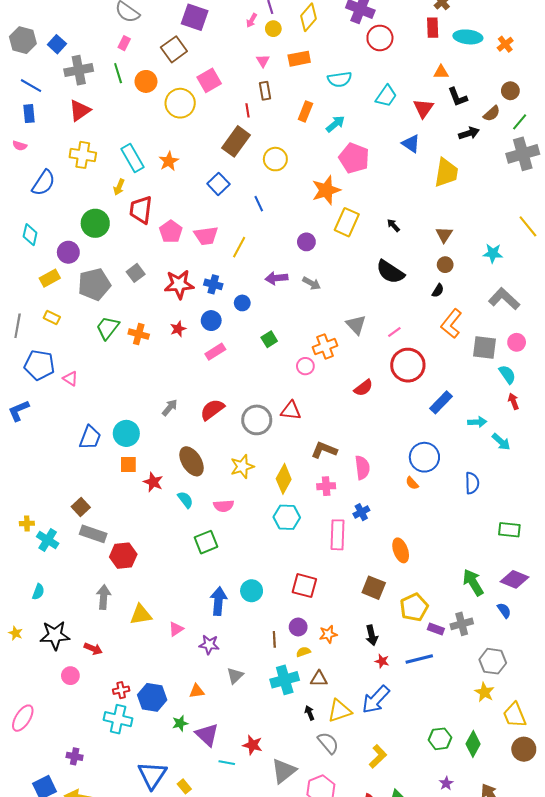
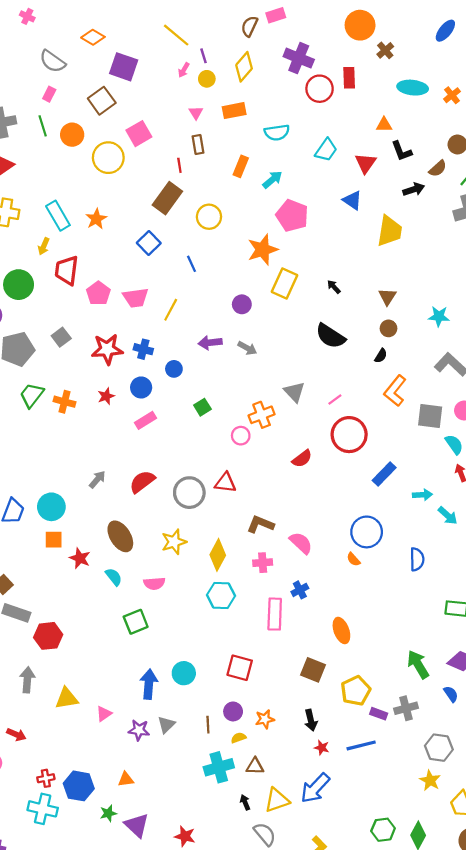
red rectangle: (433, 28) -> (349, 78), moved
pink semicircle: (362, 468) -> (301, 543), turned -40
gray triangle: (235, 676) -> (166, 725), moved

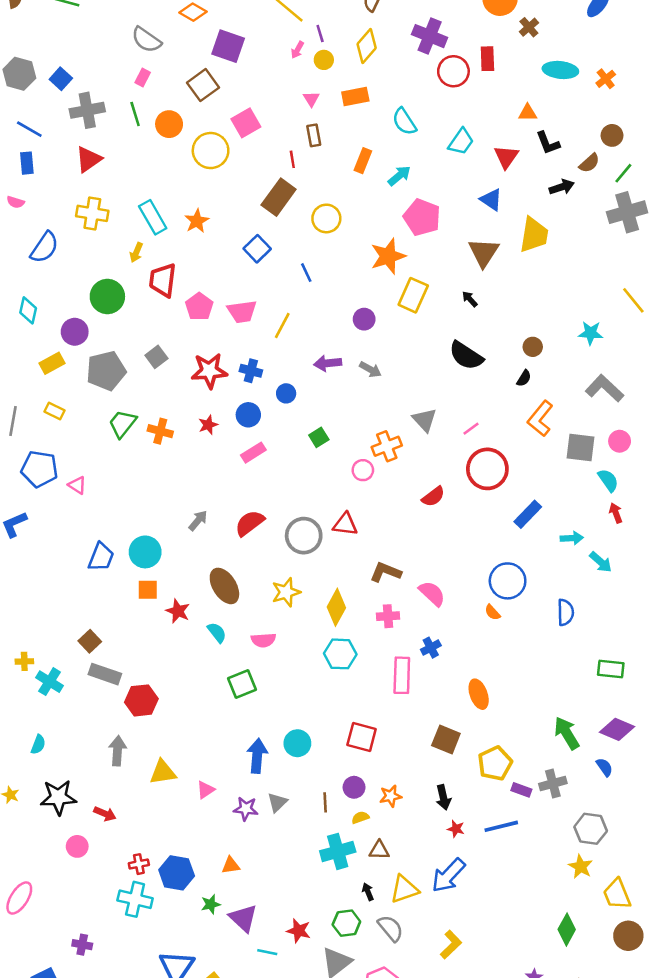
cyan semicircle: (277, 132) -> (404, 122), turned 65
brown triangle: (387, 297) -> (484, 252), moved, size x1.5
green hexagon: (383, 830) -> (346, 923), moved

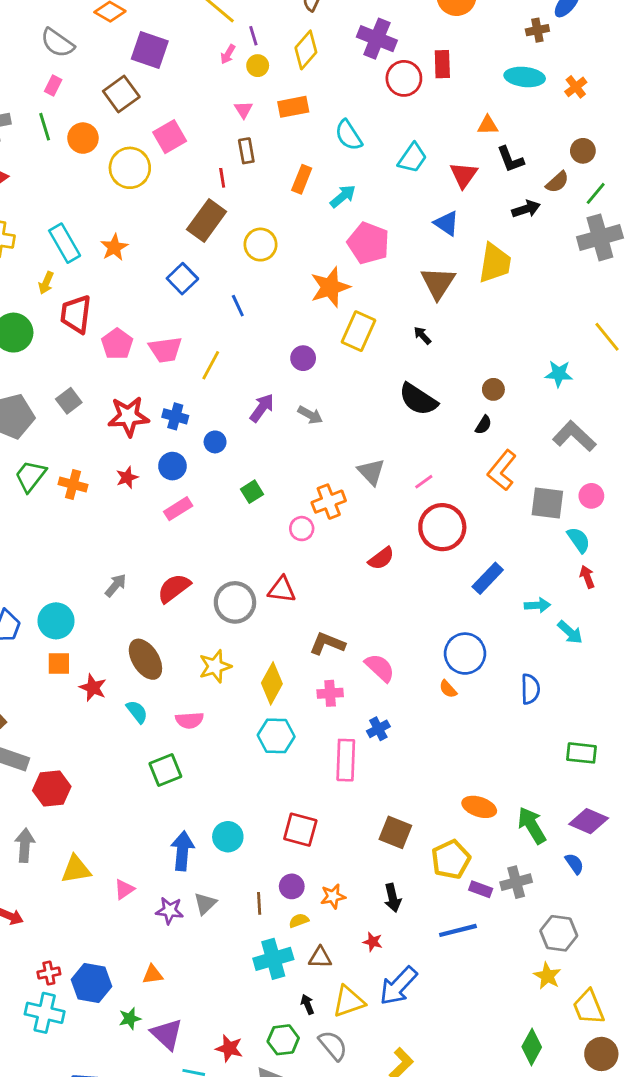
brown cross: (529, 27) -> (537, 30), moved, turned 30
purple arrow: (328, 363) -> (262, 408), turned 132
orange ellipse: (479, 694) -> (479, 807), moved, turned -52
red star: (456, 829) -> (373, 942), moved

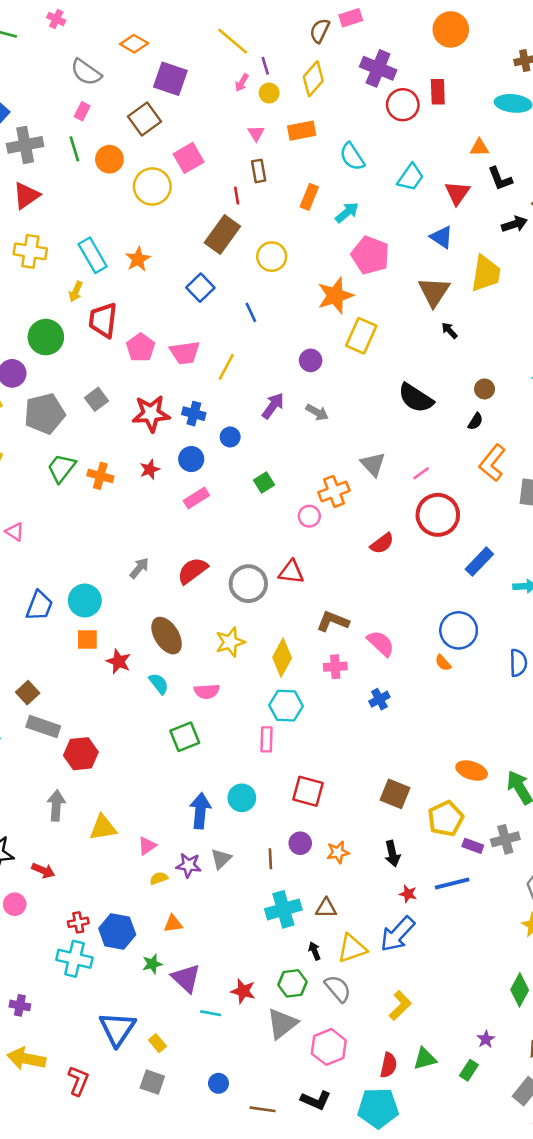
black arrow: (422, 335) -> (449, 331), moved
pink rectangle: (346, 760) -> (266, 739), moved, size x0.7
yellow semicircle: (299, 921) -> (159, 878), moved
red star: (373, 942) -> (408, 894), moved

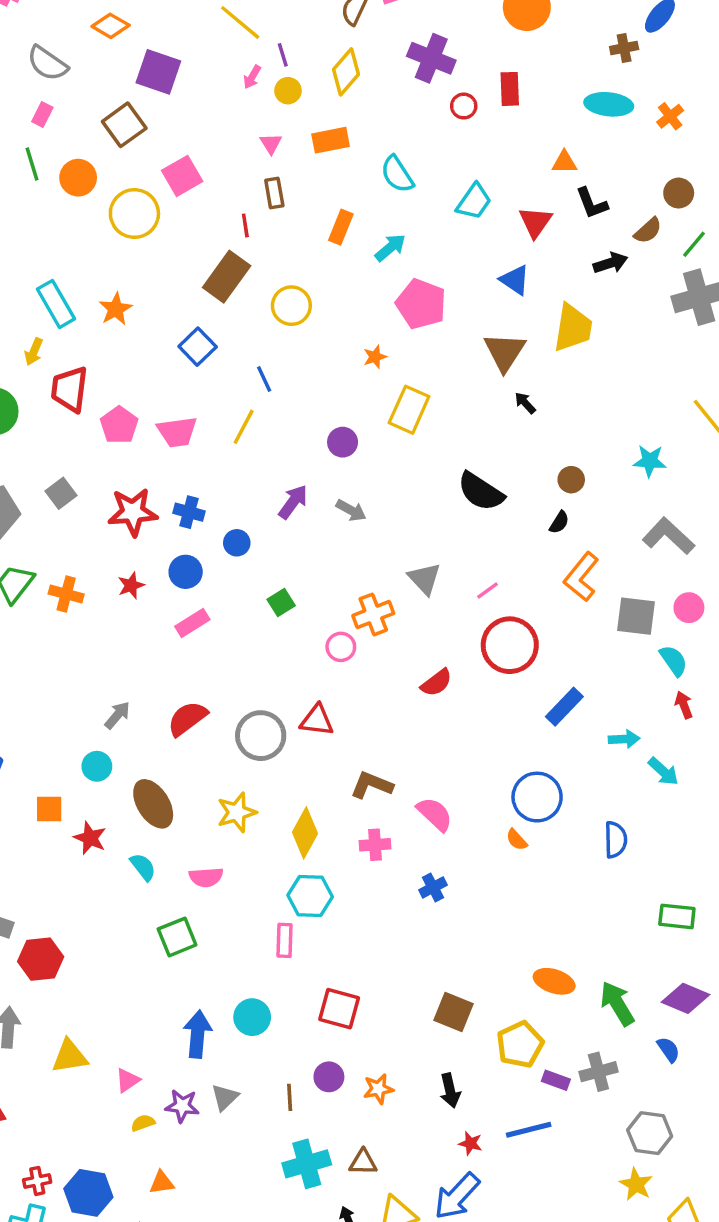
red circle: (403, 105) -> (464, 106), size x0.6
orange star: (335, 296) -> (375, 357), size x0.5
yellow line: (226, 367) -> (244, 427), moved
cyan circle: (85, 601) -> (97, 766), moved, size x0.7

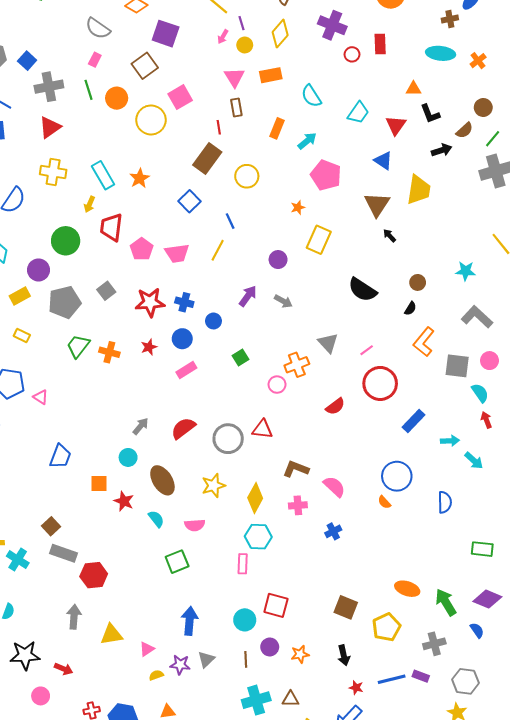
pink triangle: (271, 144) -> (234, 77), size x1.5
cyan circle: (252, 1017) -> (245, 620), moved
purple rectangle: (556, 1080) -> (421, 676), moved

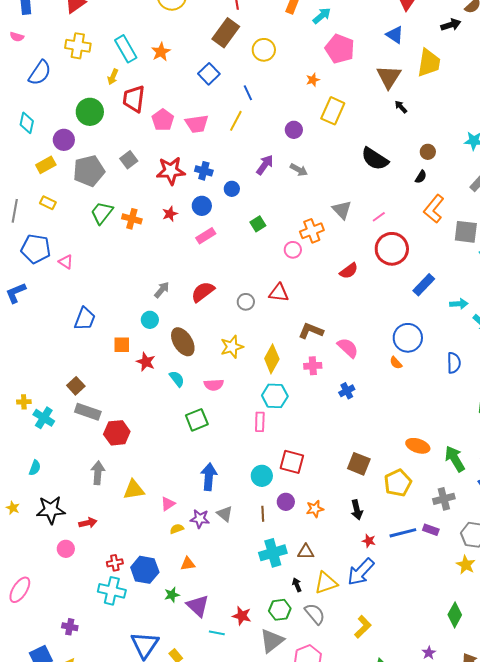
gray circle: (228, 439) -> (246, 302), size x0.6
gray triangle: (206, 659) -> (225, 514), turned -36
red arrow: (64, 669) -> (88, 523), turned -36

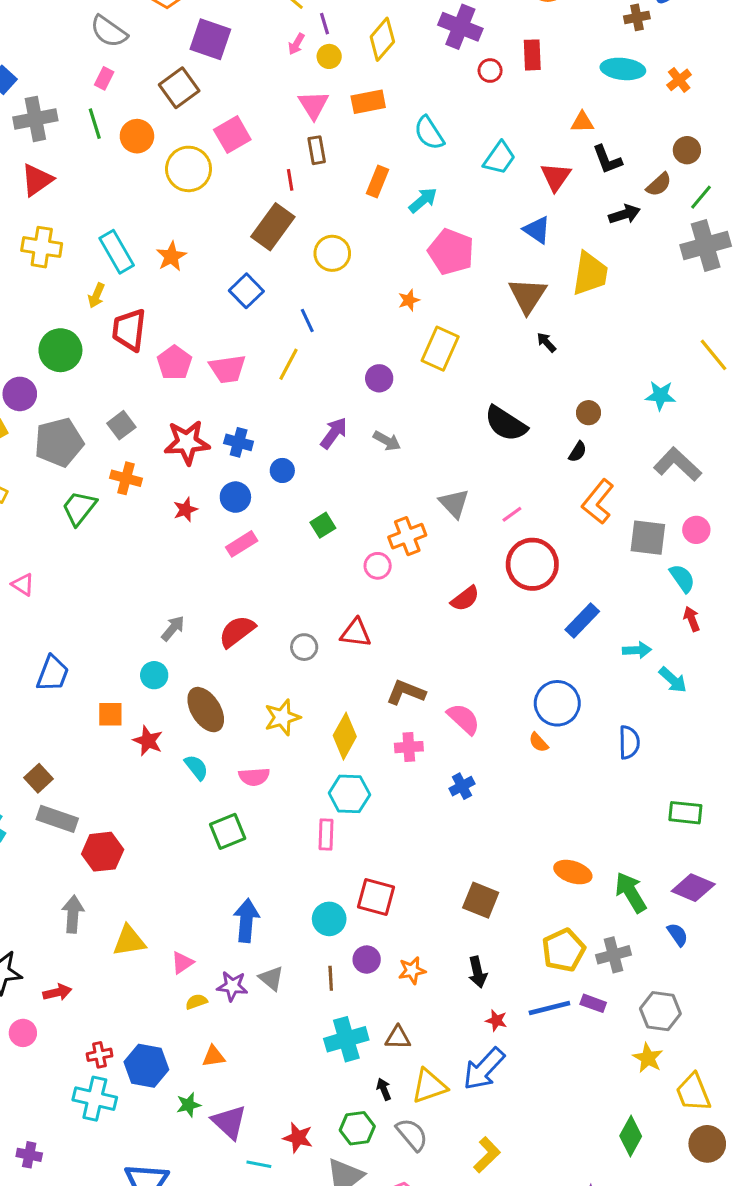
orange cross: (132, 219) -> (126, 478), moved
yellow pentagon: (398, 483) -> (564, 950), moved

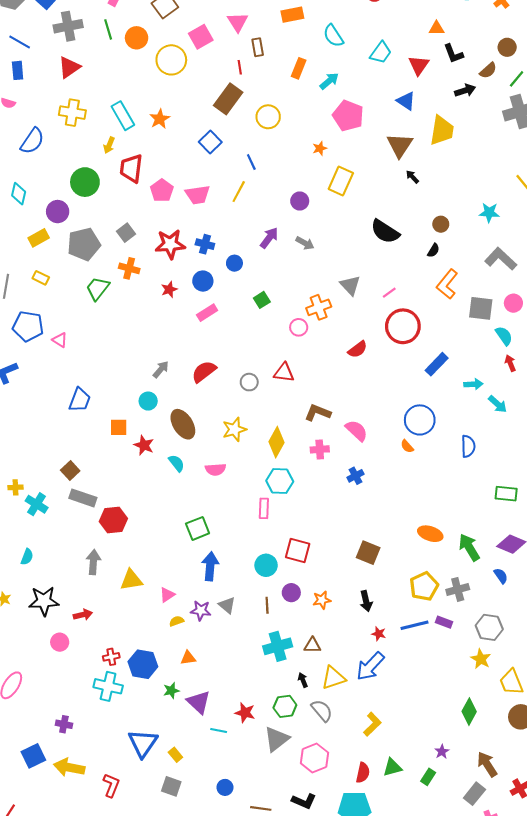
pink triangle: (314, 105) -> (238, 22), moved
green square: (228, 831) -> (198, 528), moved

